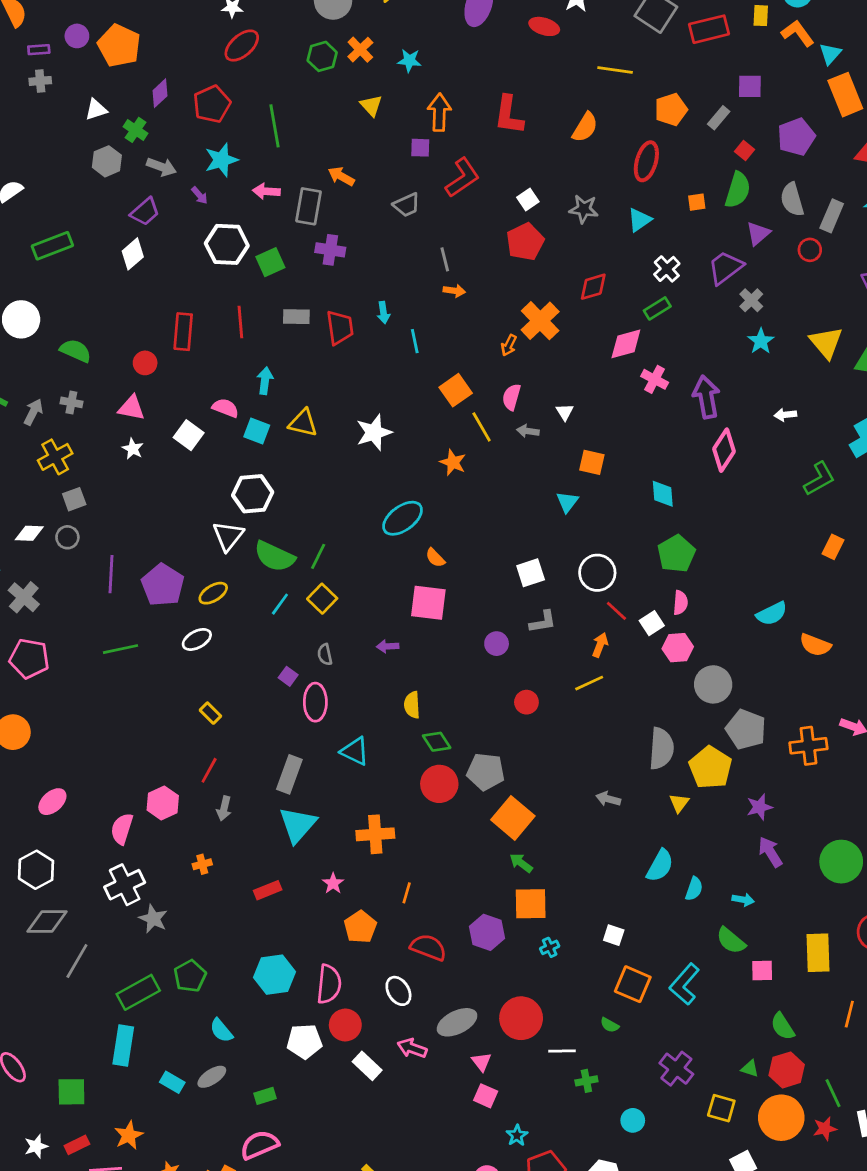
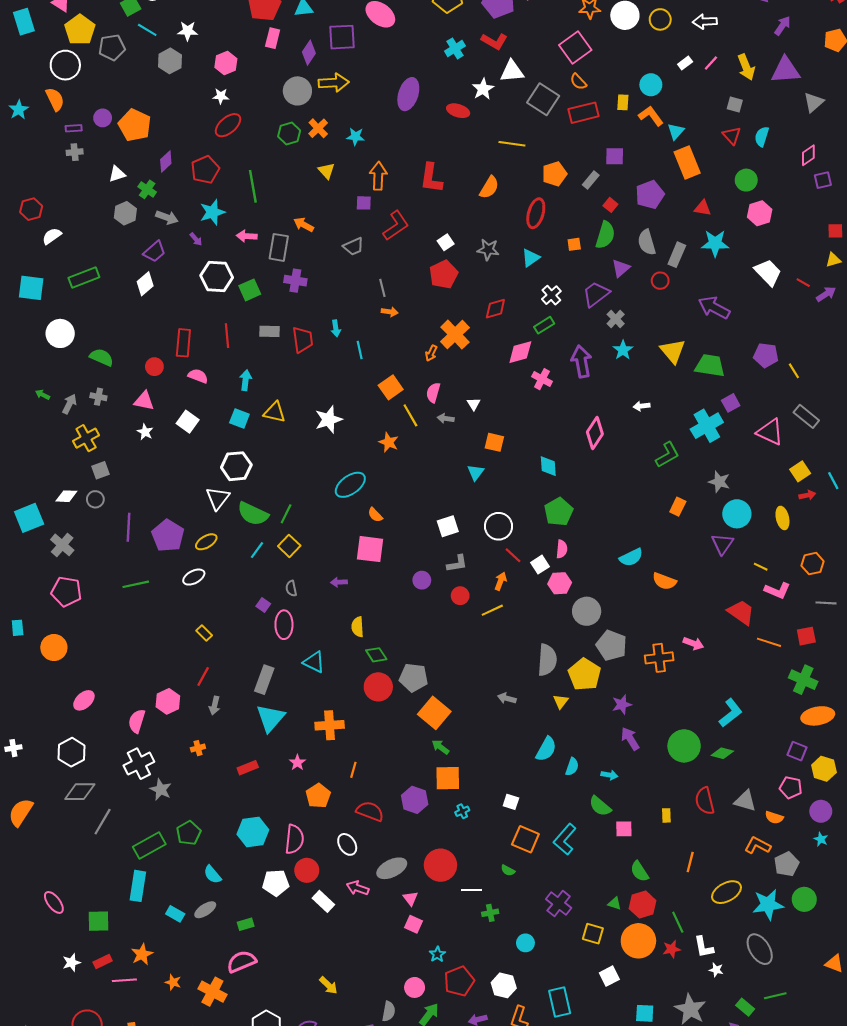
purple arrow: (706, 397) -> (581, 361), moved
pink semicircle: (225, 408) -> (198, 376), moved
red circle: (526, 702) -> (460, 596), moved
yellow rectangle: (818, 953) -> (666, 815), size x0.5

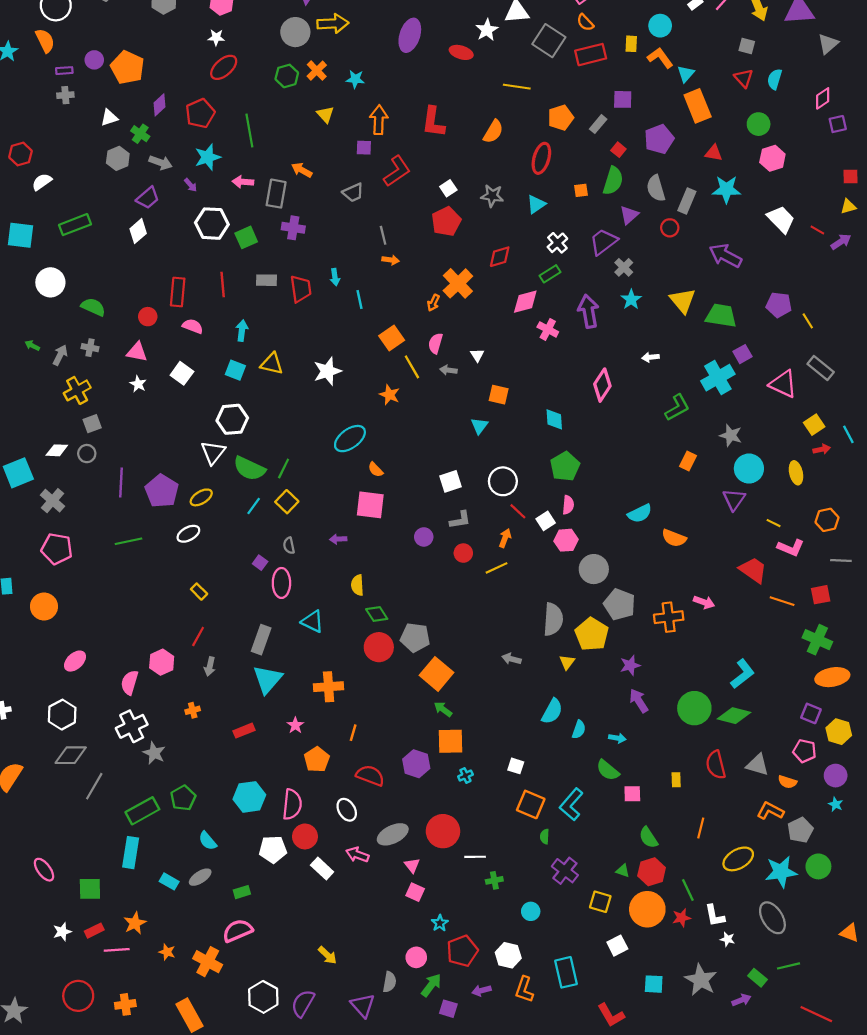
green diamond: (722, 753) -> (734, 716), size x1.4
green semicircle: (508, 870) -> (545, 836), moved, turned 64

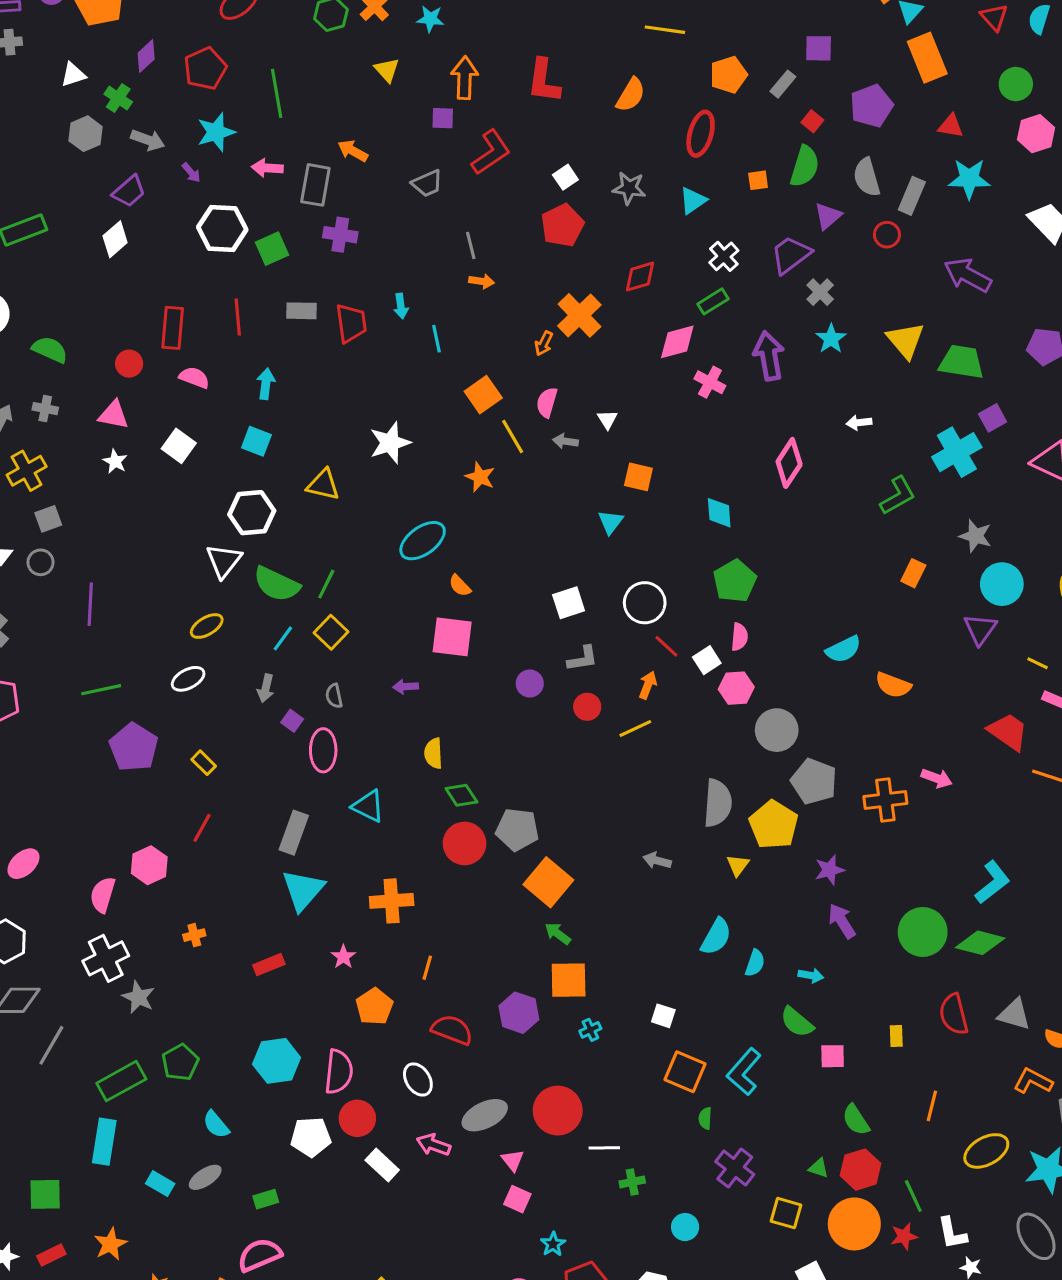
yellow triangle: (272, 364) -> (323, 485), moved
purple pentagon: (162, 491) -> (134, 747), moved
gray arrow: (210, 666) -> (266, 688), moved

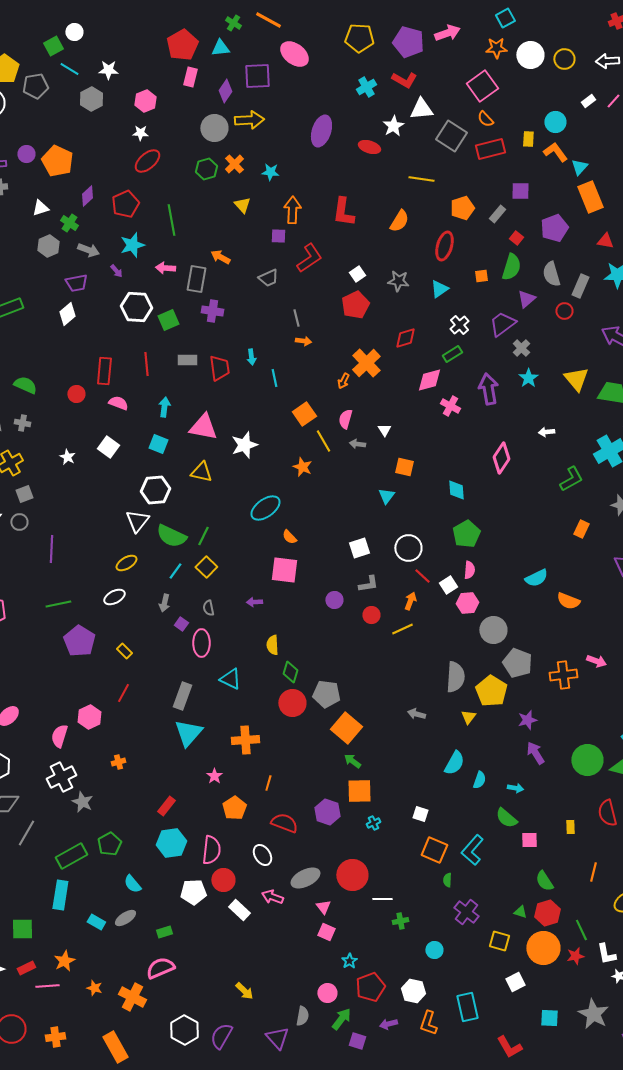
purple trapezoid: (129, 191) -> (76, 283), turned 30
pink triangle: (114, 415) -> (203, 427), moved, size x1.4
green diamond: (461, 795) -> (290, 672), turned 50
red rectangle: (269, 965) -> (166, 806), moved, turned -30

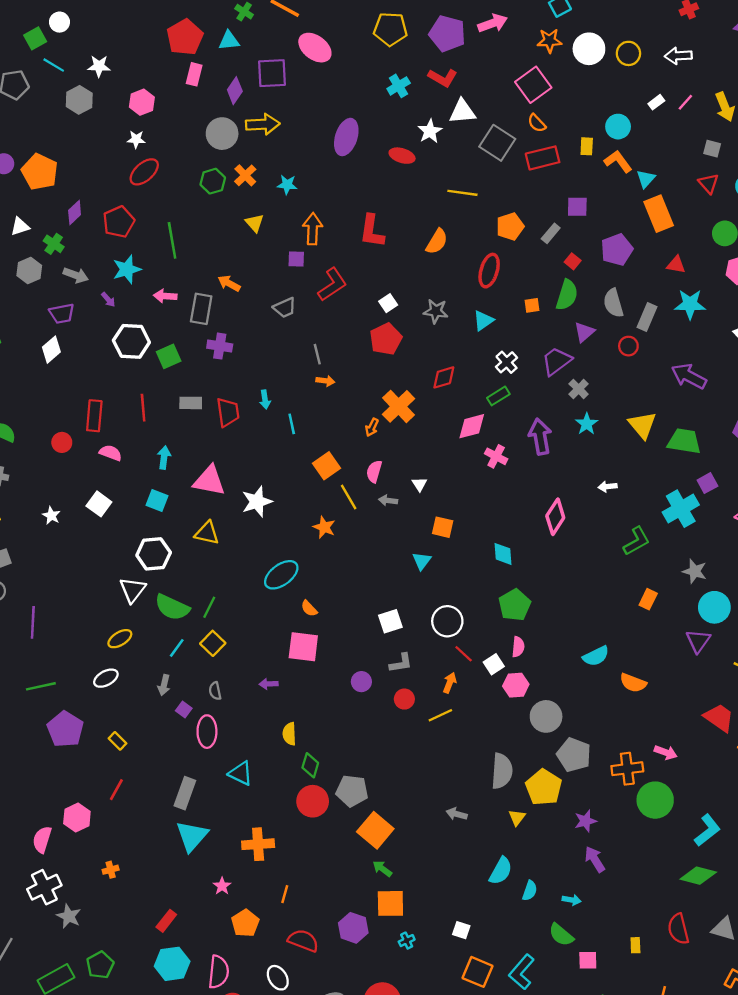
green circle: (587, 760) -> (655, 800), moved

